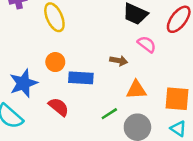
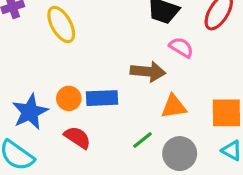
brown arrow: (119, 61) -> (148, 72), size x1.5
orange circle: (55, 62) -> (69, 98), moved

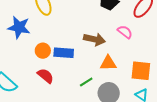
pink semicircle: (181, 47) -> (125, 32), moved
blue star: (30, 112) -> (19, 27), moved, turned 30

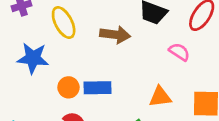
brown arrow: (94, 39) -> (115, 35), moved

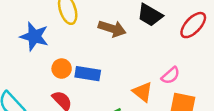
pink semicircle: (179, 52) -> (170, 75), moved, turned 96
orange triangle: (160, 97) -> (143, 92), turned 35

